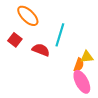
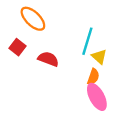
cyan line: (60, 35) -> (87, 41), moved
yellow triangle: (87, 57) -> (99, 57), moved, turned 48

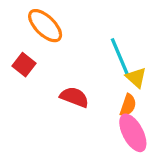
cyan line: (87, 41) -> (120, 56), turned -40
red semicircle: (48, 59) -> (74, 97), moved

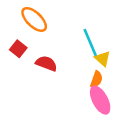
red semicircle: (74, 97) -> (46, 63), moved

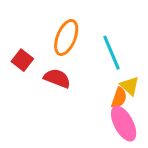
orange ellipse: (34, 19) -> (66, 38), moved, turned 68
yellow triangle: (103, 59) -> (130, 86), moved

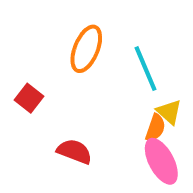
red square: (22, 60) -> (29, 98), moved
red semicircle: (57, 78) -> (74, 151), moved

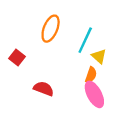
cyan line: (145, 69) -> (85, 40), turned 48
yellow triangle: (169, 112) -> (99, 56), moved

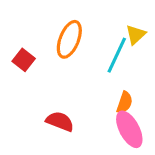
yellow triangle: (99, 56) -> (136, 35), moved, turned 35
red square: (17, 57) -> (24, 60), moved

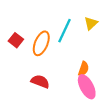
orange ellipse: (69, 39) -> (41, 43), moved
cyan line: (117, 55) -> (65, 31), moved

